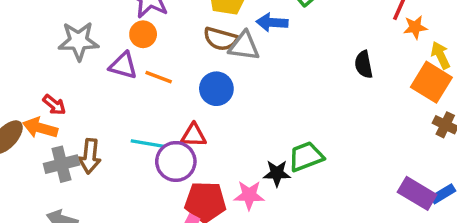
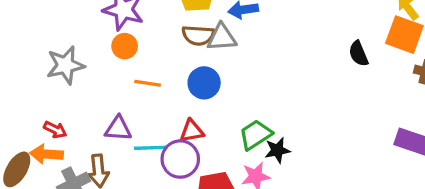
purple triangle: (123, 65) -> (118, 128), moved
black semicircle: (364, 65) -> (359, 54), moved
green trapezoid: (306, 157) -> (255, 135), moved

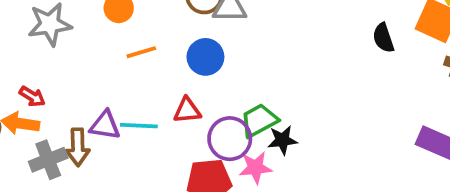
orange line: (148, 83) -> (141, 52), turned -30
purple triangle: (118, 128) -> (105, 125), moved
purple circle: (180, 159) -> (230, 139), moved

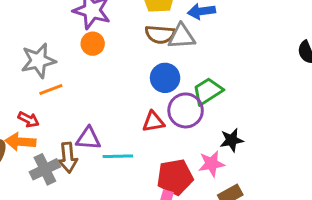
orange line: (141, 52) -> (51, 90), moved
green trapezoid: (259, 120) -> (208, 91), moved
cyan line: (139, 126) -> (118, 156), moved
purple circle: (230, 139) -> (186, 110), moved

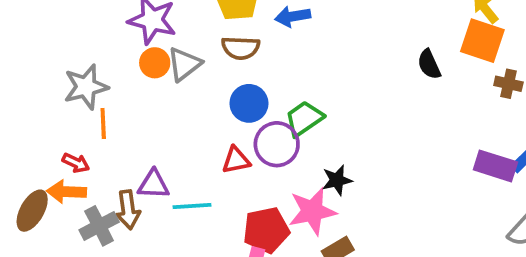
gray triangle: (182, 36) -> (184, 64), moved, turned -32
orange line: (51, 90) -> (103, 123), turned -70
pink star: (211, 164) -> (312, 211), size x1.4

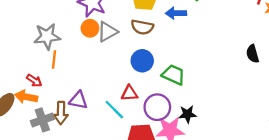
green trapezoid: (304, 119) -> (174, 75), turned 50
purple circle: (277, 144) -> (157, 107), moved
cyan line: (192, 206) -> (114, 110), moved, turned 40

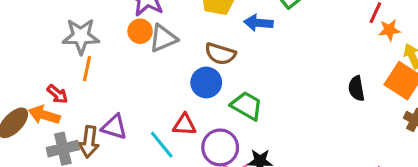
brown semicircle: (142, 27) -> (220, 54), moved

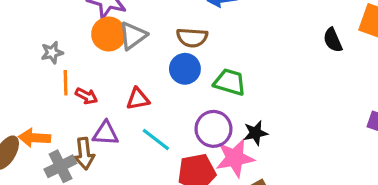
orange circle: (140, 31) -> (109, 34), size x1.4
gray star: (81, 36) -> (52, 53), size x0.6
red arrow: (57, 94) -> (86, 96), moved
red triangle: (184, 125) -> (138, 99), moved

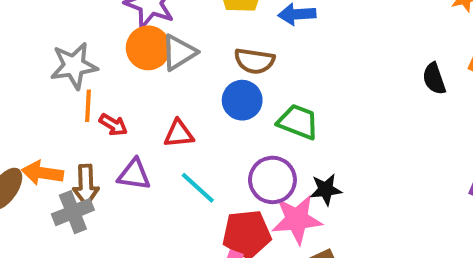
gray star: (52, 53) -> (74, 66), size x1.6
brown arrow: (84, 154) -> (86, 185), moved

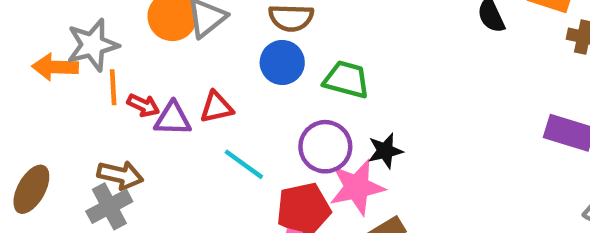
orange arrow: (43, 173) -> (55, 67), moved
purple triangle: (134, 175) -> (173, 119), moved
brown arrow: (86, 185) -> (120, 175), turned -69

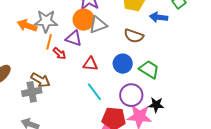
blue circle: (282, 62) -> (123, 64), moved
purple triangle: (173, 119) -> (74, 38), moved

